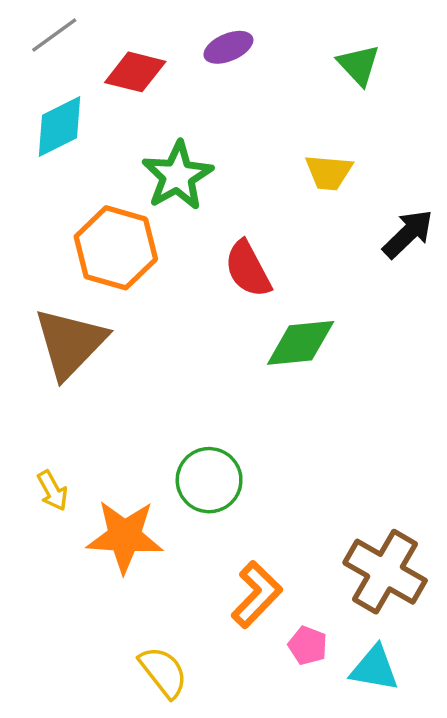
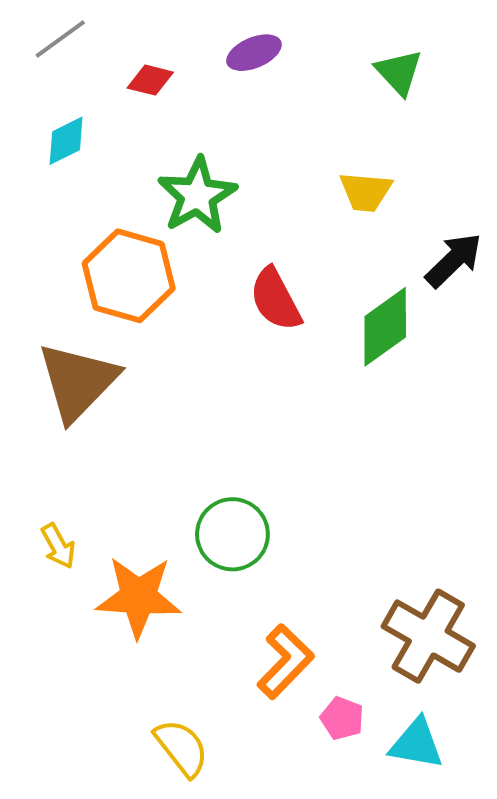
red diamond: (135, 72) -> (150, 80), size x0.7
cyan diamond: (60, 126) -> (66, 141), size x0.7
green diamond: (301, 343) -> (385, 327), moved, turned -30

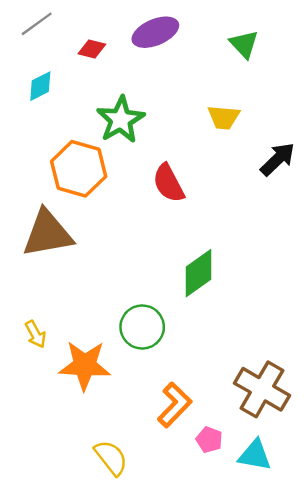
purple ellipse: (254, 53) -> (155, 32), size x1.4
green diamond: (385, 327) -> (198, 273), moved
brown triangle: (78, 382) -> (47, 234), turned 36

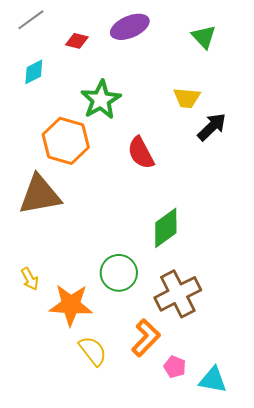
black arrow: (278, 159) -> (212, 127), moved
brown cross: (262, 389) -> (178, 294), moved, turned 33
yellow semicircle: (111, 458) -> (93, 351), moved

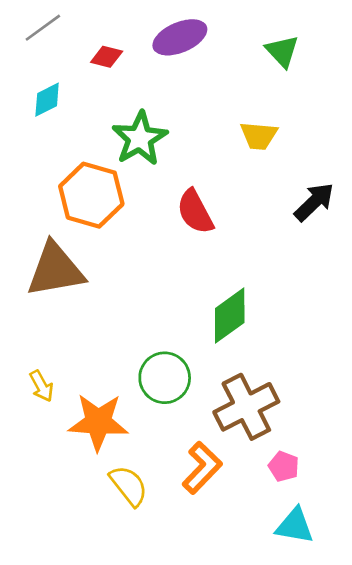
black arrow: (212, 127) -> (314, 202), moved
pink pentagon: (175, 367) -> (284, 466), moved

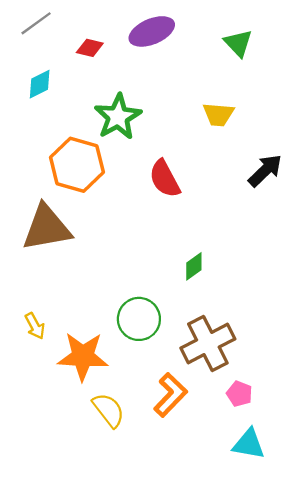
green diamond: (230, 315) -> (194, 266), size x0.6

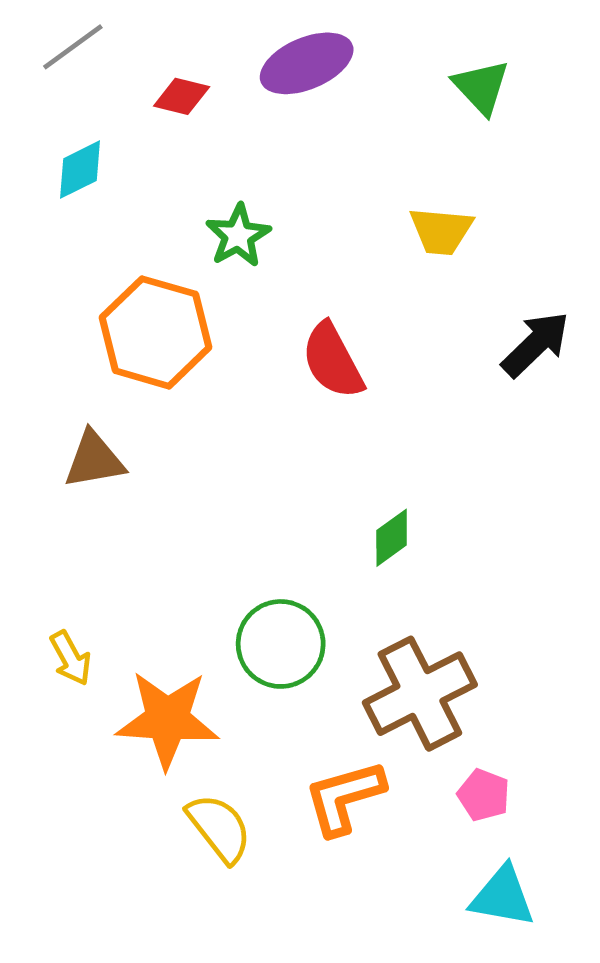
green star: (118, 117) -> (238, 236), size x0.7
brown triangle: (47, 228) -> (94, 460), size x0.6
orange L-shape: (170, 395) -> (344, 797), turned -150

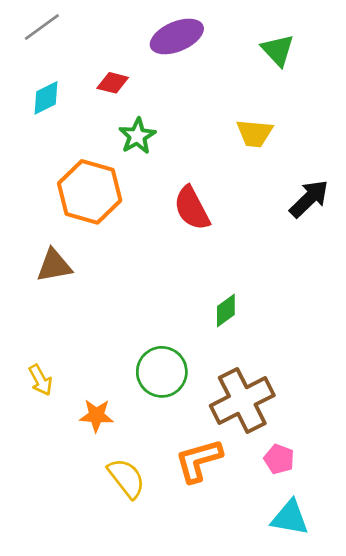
red diamond: (182, 96) -> (113, 83), moved
orange star: (167, 719) -> (96, 415), size x0.6

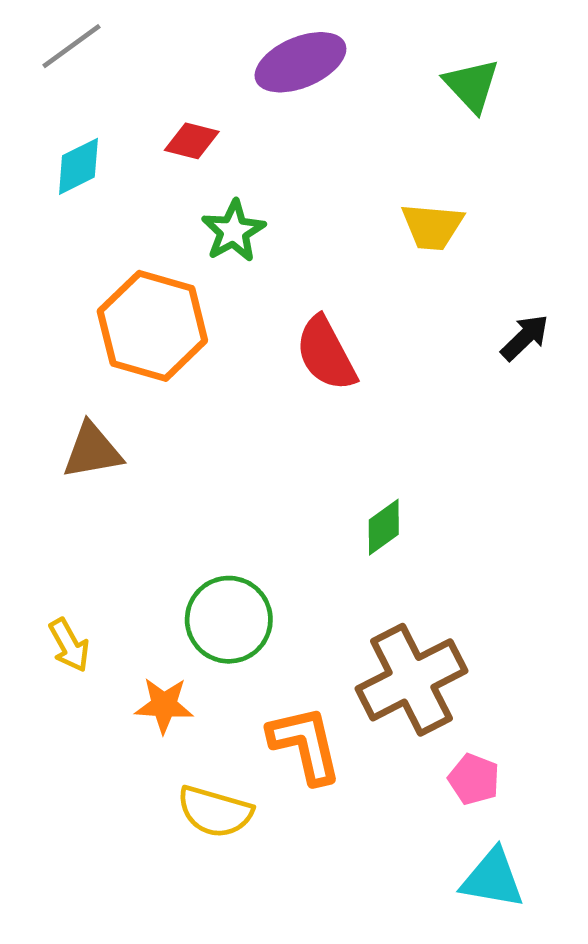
black arrow: (309, 199) -> (525, 337), size x0.7
green circle: (162, 372) -> (229, 620), moved
orange L-shape: (199, 460) -> (305, 745), moved, turned 93
yellow semicircle: (126, 478) -> (215, 812), turned 144

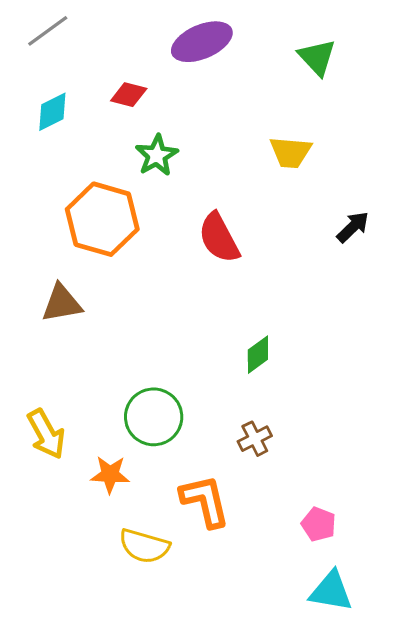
yellow arrow: (69, 645) -> (46, 434), size x1.4
brown cross: (412, 680) -> (255, 439), moved, size x0.5

